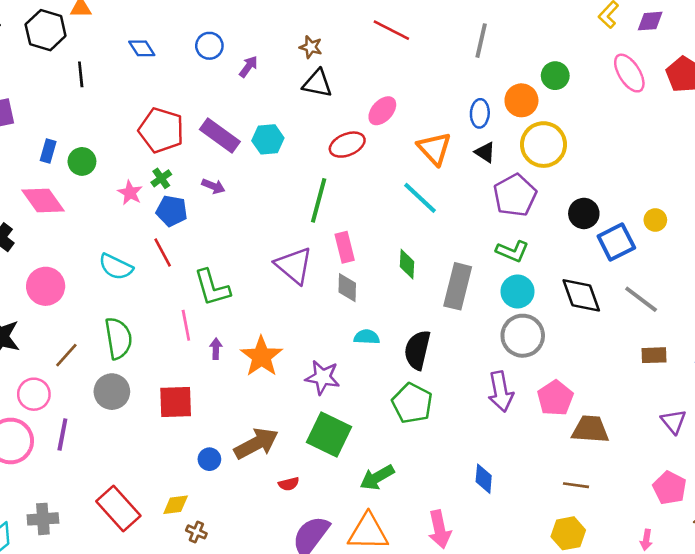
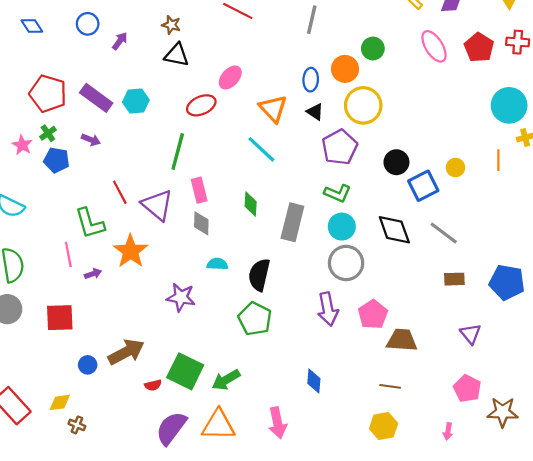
red line: (163, 252) -> (120, 192), moved
purple arrow: (216, 349) -> (93, 274), turned 70
orange star: (261, 356) -> (131, 251), moved
green square: (329, 434) -> (185, 371), moved

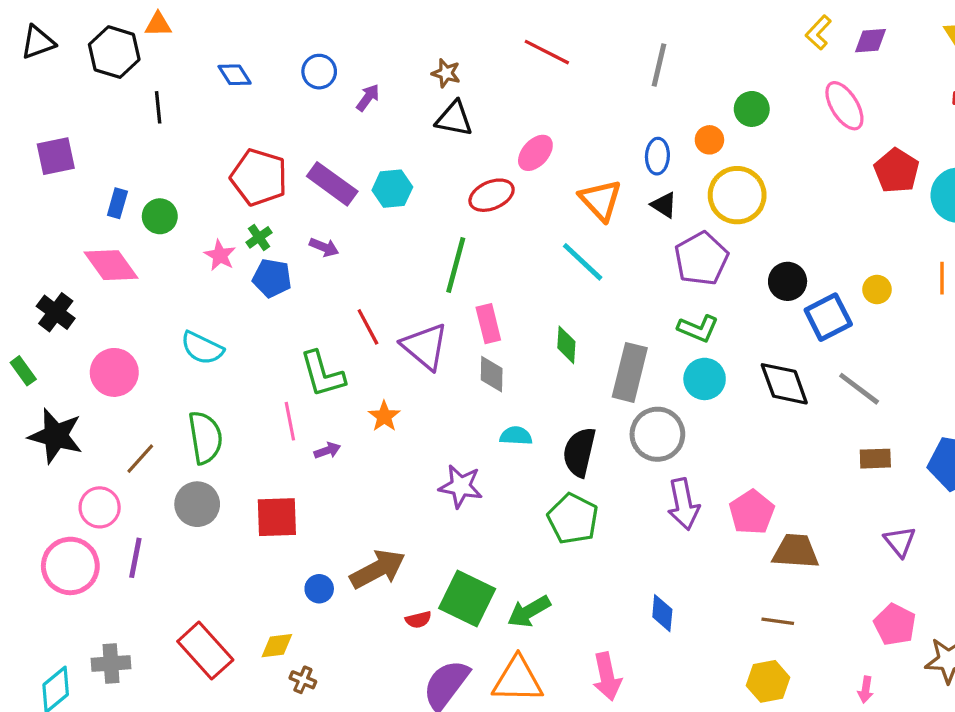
red pentagon: (479, 47) -> (896, 171), moved
orange circle: (345, 69) -> (709, 140), size x0.7
orange star: (131, 251) -> (384, 416), size x0.6
gray circle: (346, 263) -> (657, 434), moved

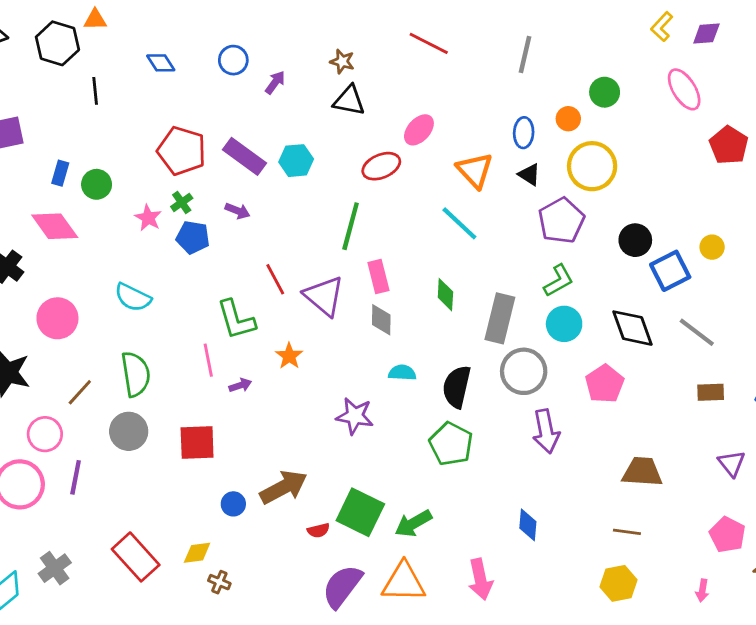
green L-shape: (698, 329) -> (559, 281), turned -52
pink pentagon: (752, 512) -> (605, 384), moved
gray cross: (111, 664) -> (55, 568), turned -32

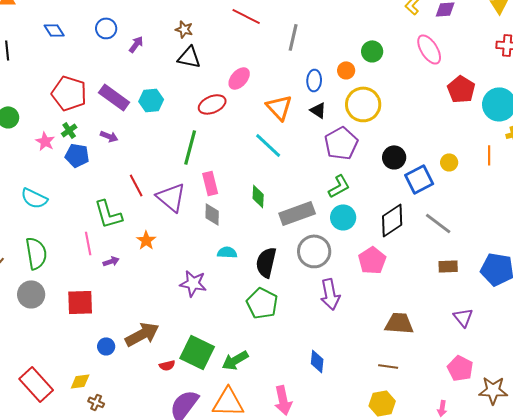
gray line: (525, 55) -> (293, 37), moved
gray rectangle: (500, 318) -> (297, 213), turned 56
black diamond: (632, 328) -> (392, 220), turned 76

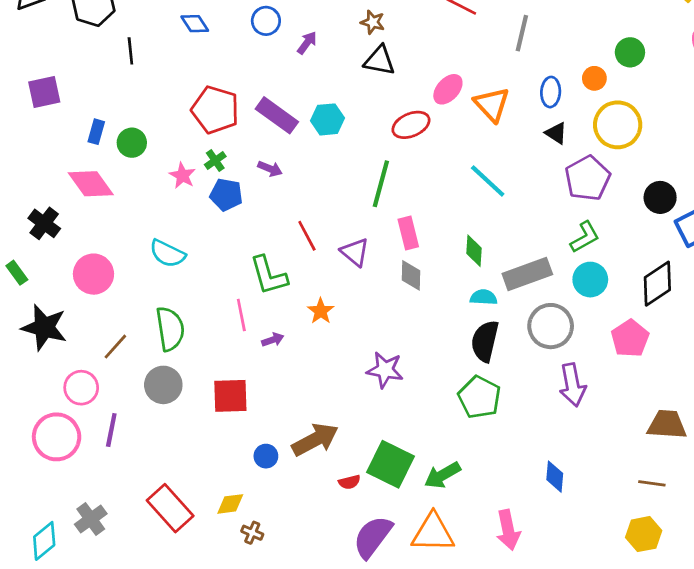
orange triangle: (279, 107) -> (492, 104), moved
purple triangle: (171, 197) -> (355, 252), size x0.7
cyan semicircle: (227, 252) -> (484, 297), moved

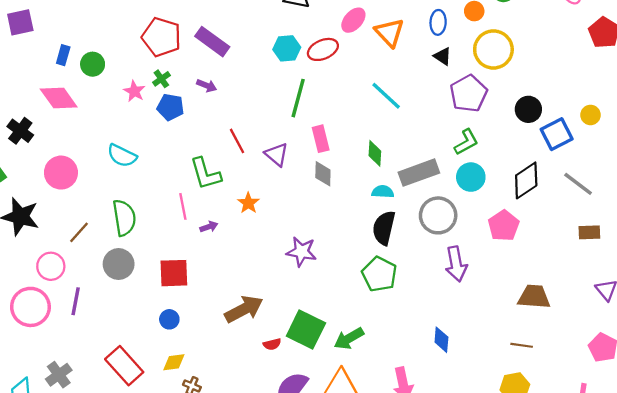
cyan hexagon: (328, 119) -> (287, 48), moved
blue circle: (266, 456) -> (169, 319), moved

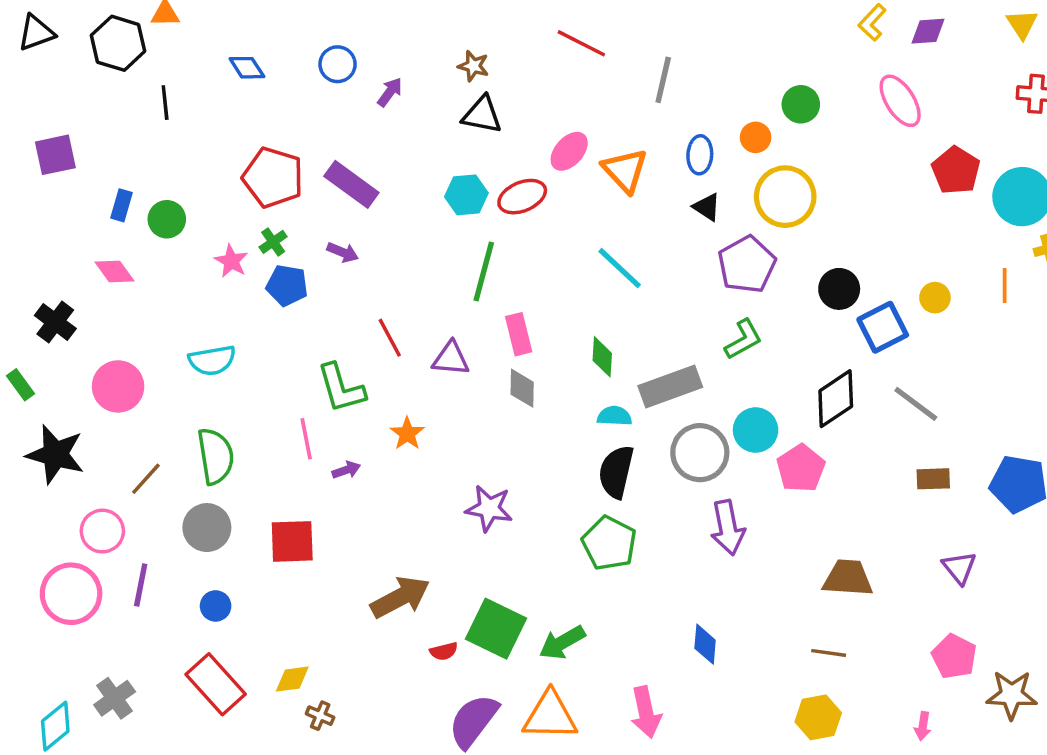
pink diamond: (59, 98) -> (115, 271), size x0.7
purple triangle: (277, 154) -> (451, 359), turned -35
cyan semicircle: (122, 156) -> (212, 360), turned -36
cyan circle: (471, 177) -> (756, 430), moved
blue circle: (169, 319) -> (216, 606), moved

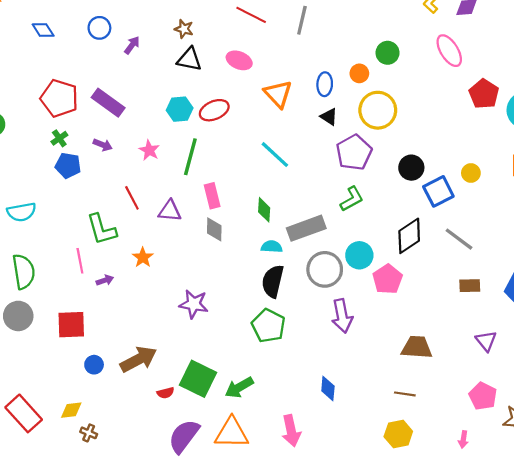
gray line: (663, 80) -> (302, 20), moved
pink ellipse: (569, 151) -> (239, 60), moved, turned 70
pink star: (231, 261) -> (149, 150), moved
blue circle: (216, 606) -> (94, 365), moved

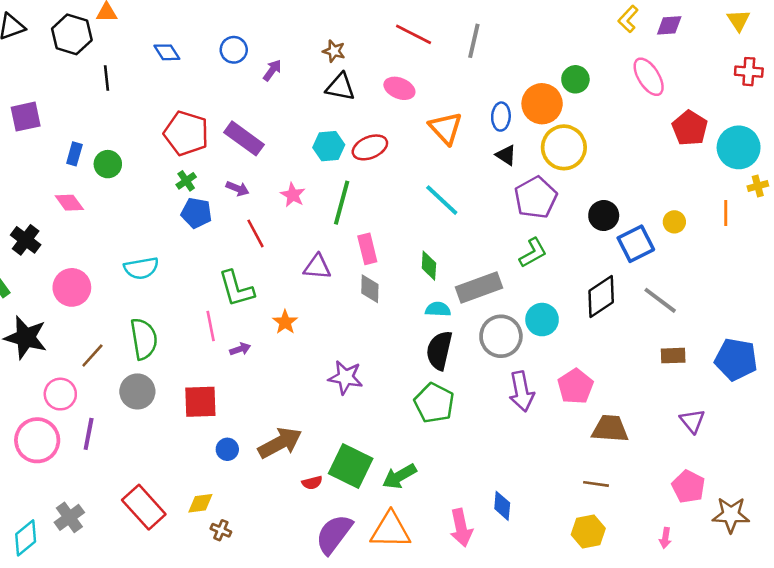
orange circle: (359, 73) -> (542, 104), size x1.8
red line: (132, 198) -> (256, 233), moved
pink pentagon: (388, 279) -> (575, 386), moved
blue diamond: (328, 389) -> (502, 506), moved

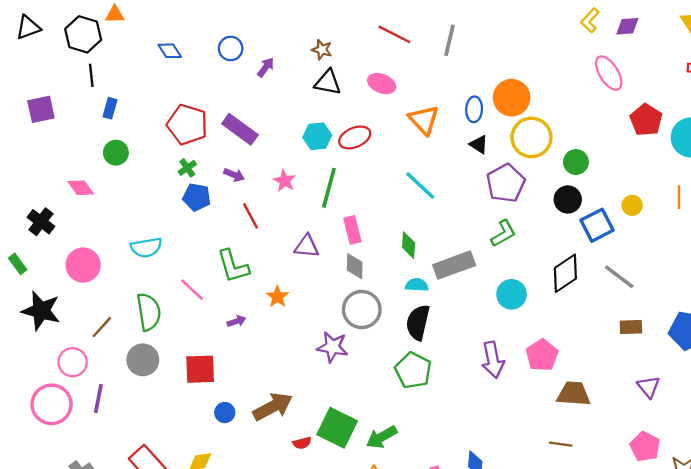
black line: (107, 78) -> (91, 75), moved
green circle: (575, 79) -> (576, 162), moved
blue rectangle: (74, 154) -> (110, 108), moved
pink line: (211, 326) -> (192, 290), moved, turned -36
gray circle: (501, 336) -> (362, 310), moved

